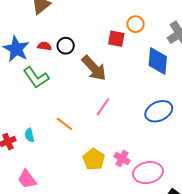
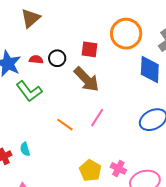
orange circle: (136, 24) -> (126, 34), size x1.8
red square: (116, 39) -> (90, 49), moved
orange line: (64, 124) -> (65, 125), moved

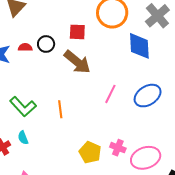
green L-shape: (29, 91) -> (23, 107), moved
pink line: (97, 118) -> (110, 94), moved
orange line: (65, 125) -> (60, 109), turned 54

